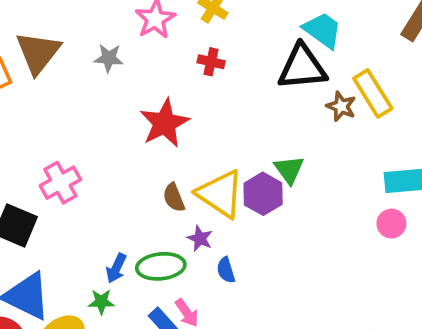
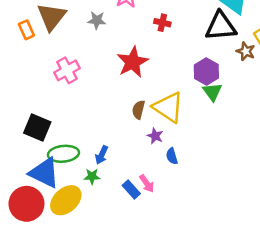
pink cross: (60, 183) -> (67, 70), moved
purple hexagon: (263, 194) -> (206, 72), moved
brown semicircle: (174, 198) -> (138, 110), turned 36
green ellipse: (161, 266) -> (63, 154), moved

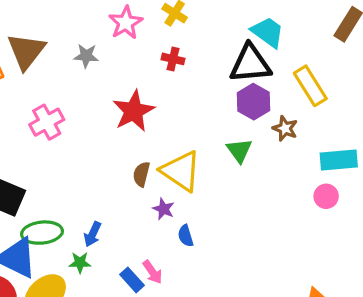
brown star: (246, 51) -> (285, 128), moved
purple hexagon: (206, 72) -> (254, 102), moved

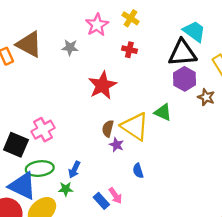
brown triangle: (26, 51) -> (29, 44), turned -40
pink cross: (47, 122) -> (43, 130), moved
green triangle: (239, 151) -> (163, 112), moved, turned -30
purple star: (164, 209) -> (116, 145), moved

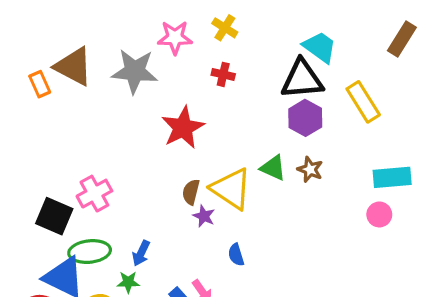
pink star: (97, 25) -> (175, 37), turned 30
gray star: (70, 48) -> (135, 71), size x1.8
brown star: (206, 97) -> (310, 169), moved

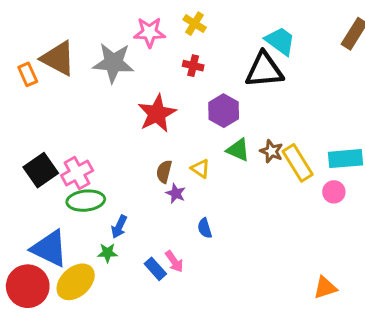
yellow rectangle: (363, 102) -> (298, 163), moved
purple hexagon: (305, 118) -> (224, 111), moved
yellow triangle: (231, 189) -> (200, 169), size x0.5
black square: (54, 216) -> (41, 170), moved, turned 32
green ellipse: (90, 252) -> (86, 201), moved

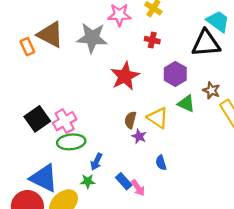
brown star: (271, 151) -> (211, 90), moved
yellow triangle: (200, 169) -> (158, 118), size x1.5
blue rectangle: (155, 269) -> (124, 181), moved

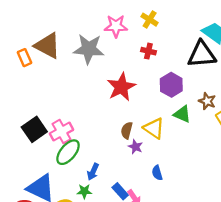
green ellipse: (71, 142) -> (68, 152), turned -44

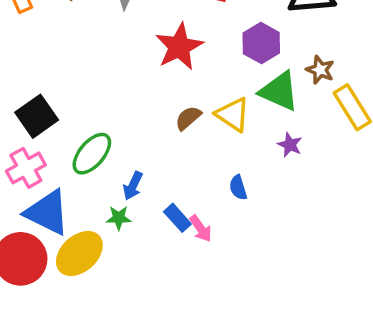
green triangle: (182, 114) -> (279, 91), size x1.4
brown semicircle: (127, 130) -> (188, 118), turned 35
pink cross: (61, 132) -> (26, 168), moved
purple star: (135, 147) -> (290, 145), moved

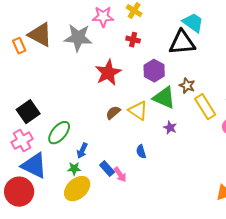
yellow ellipse: (79, 253) -> (77, 189), moved

